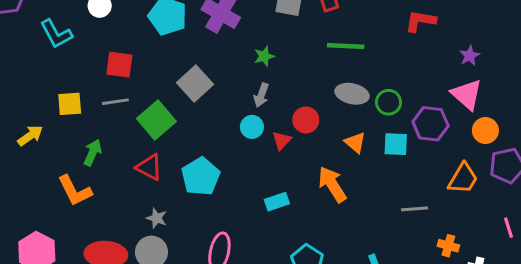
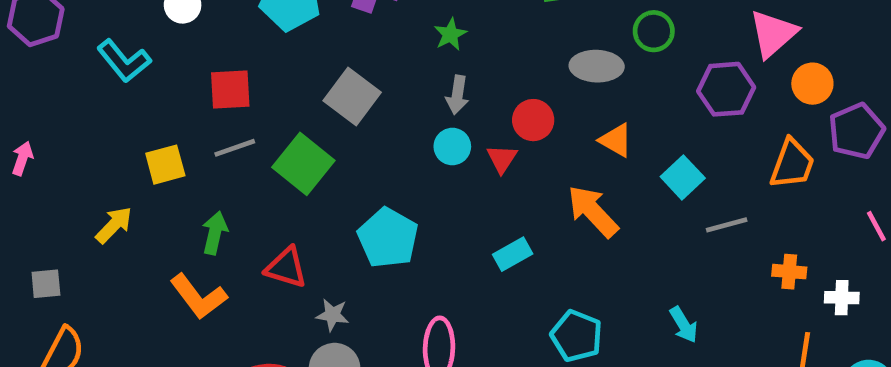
pink triangle: (467, 94) -> (773, 34), turned 48
green circle: (389, 102) -> (654, 31), moved
cyan square: (396, 144) -> (683, 177), moved, turned -35
red triangle: (149, 167) -> (286, 268), moved

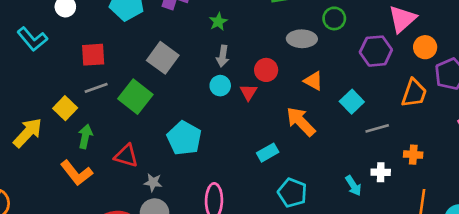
yellow square: (165, 165) -> (65, 108), moved, turned -30
yellow arrow: (114, 225) -> (28, 133), size x1.4
cyan rectangle: (513, 254) -> (268, 153), moved
white cross: (842, 298) -> (381, 172), moved

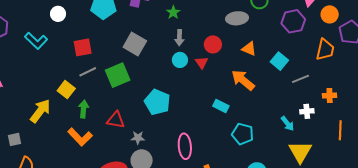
green square: (135, 97) -> (118, 75), turned 35
cyan rectangle: (268, 153) -> (221, 106), turned 63

